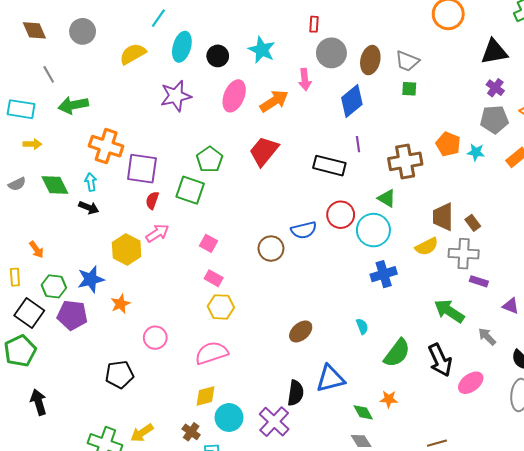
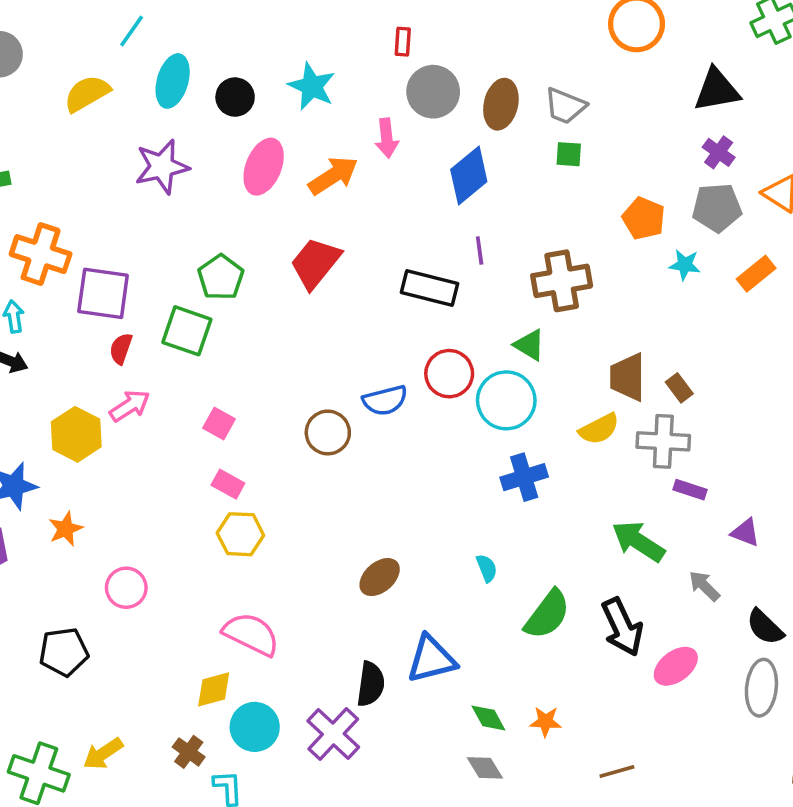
orange pentagon: (448, 144) -> (644, 218), moved
pink semicircle: (212, 353) -> (251, 634), moved, turned 44
orange star: (389, 399) -> (546, 722), moved

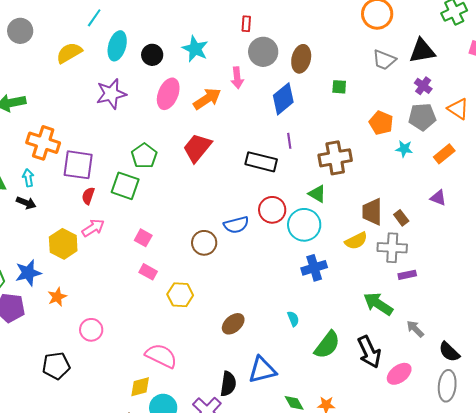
gray trapezoid: (565, 106) -> (384, 60), moved
purple rectangle: (690, 490) -> (407, 275), turned -30
purple triangle: (745, 532) -> (438, 198), moved
yellow hexagon: (240, 534) -> (180, 295), moved

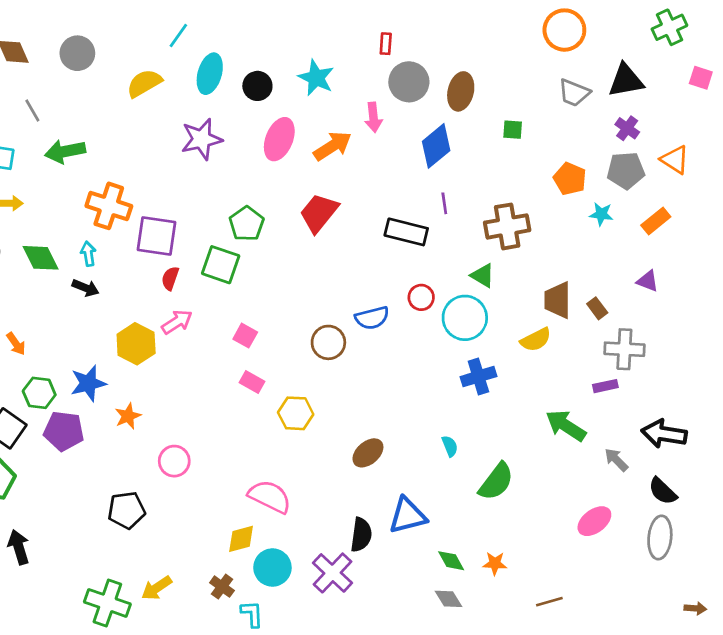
red circle: (272, 210) -> (421, 297), size x0.7
gray cross: (392, 248) -> (624, 349), moved
black arrow: (369, 352) -> (664, 434), moved, turned 124

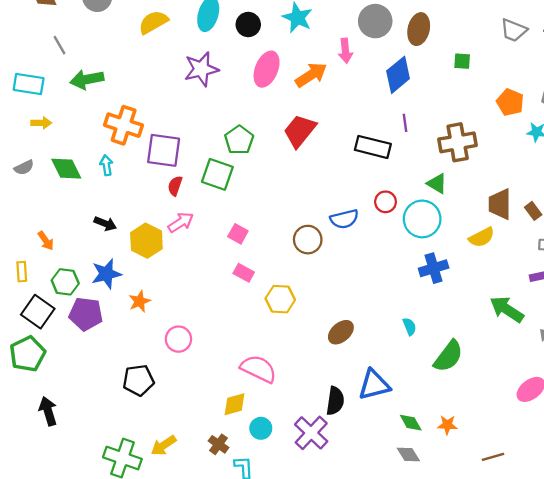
black arrow: (86, 288) -> (105, 224), moved
cyan circle: (272, 568) -> (261, 428), size x0.7

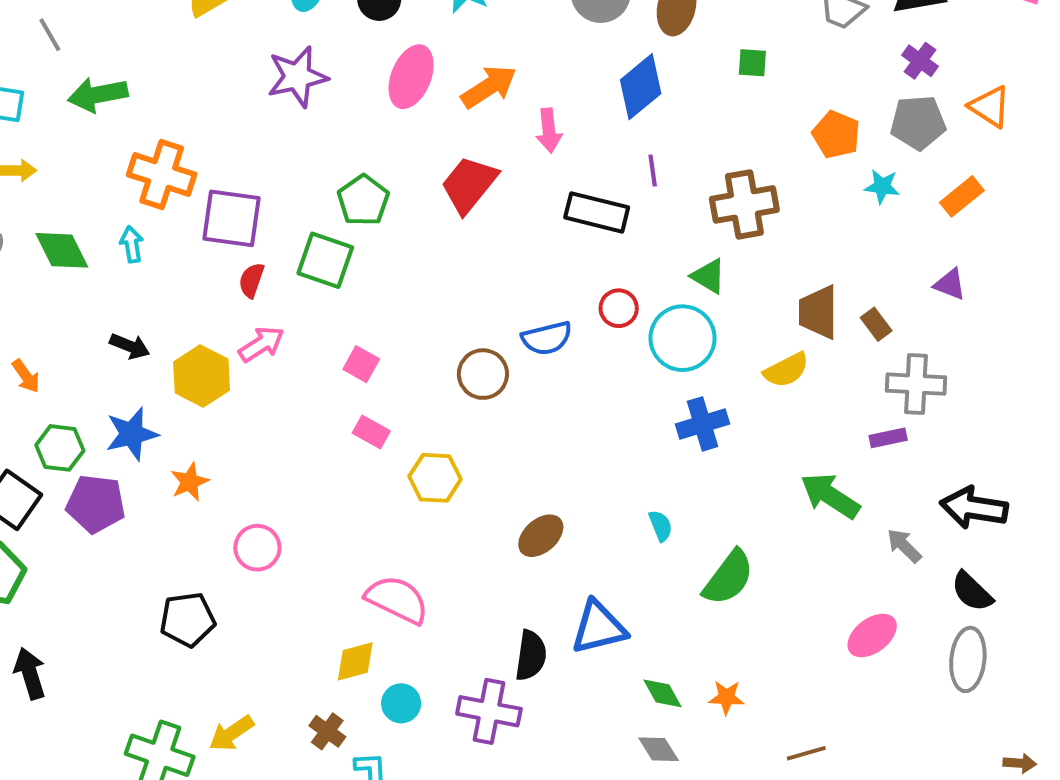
pink arrow: (345, 51) -> (549, 131), moved
purple cross: (311, 433) -> (489, 711), turned -32

